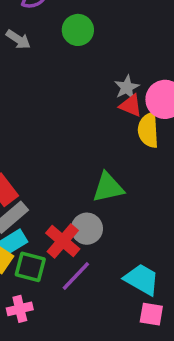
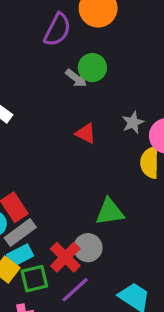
gray arrow: (18, 39) -> (76, 78), moved
red triangle: (131, 106) -> (86, 133), moved
green square: (30, 267) -> (34, 279), turned -32

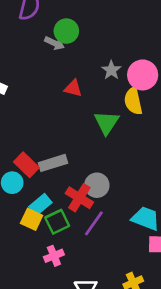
green triangle: (110, 212) -> (107, 123), moved, turned -36
gray rectangle: (20, 233) -> (53, 163), moved, turned 32

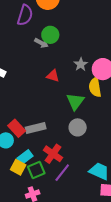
gray circle: (97, 185) -> (78, 127), moved

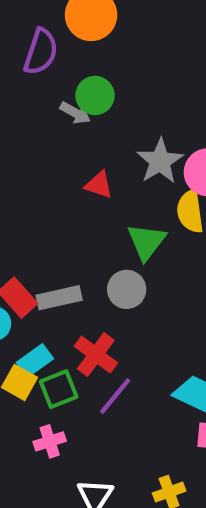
gray star: (81, 64) -> (160, 161), size x1.5
gray circle: (78, 127) -> (127, 289), moved

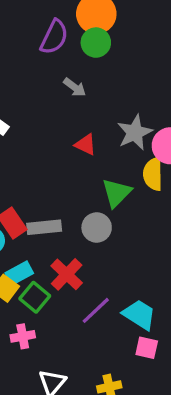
green circle: (95, 95) -> (96, 43), moved
green square: (59, 389) -> (35, 297), turned -36
purple line: (115, 396) -> (96, 310), moved

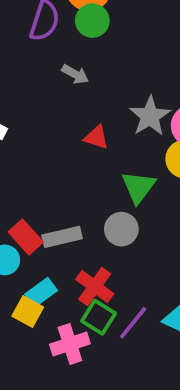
green square: (35, 297) -> (99, 317), moved
pink cross: (23, 336) -> (70, 344), moved, size x1.4

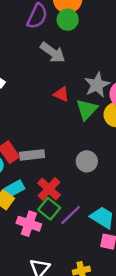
gray arrow: (75, 74) -> (53, 52), size x1.5
green triangle: (139, 187) -> (87, 110), moved
gray circle: (121, 229) -> (87, 161), moved
pink cross: (70, 344) -> (29, 224), turned 30

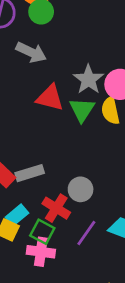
red triangle: (61, 94) -> (50, 98), size x1.5
gray circle: (87, 161) -> (81, 189), moved
green square: (49, 209) -> (42, 232), moved

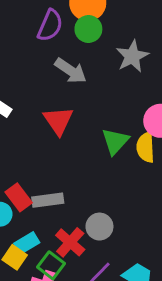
gray star: (88, 79) -> (132, 56), moved
red triangle: (50, 98) -> (58, 121), moved, turned 32

